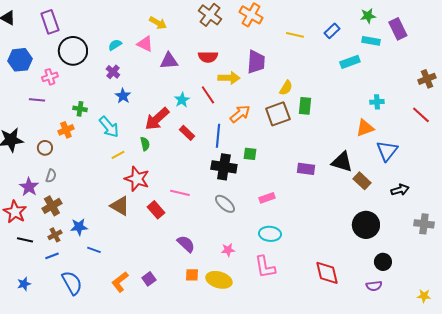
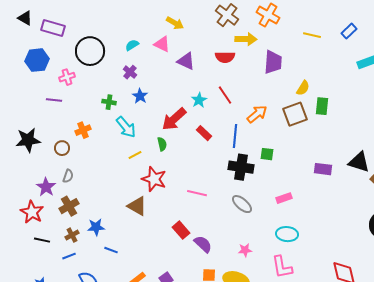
purple rectangle: (50, 22) -> (53, 28), moved, turned -55
purple triangle: (169, 61) -> (186, 61), turned 30
yellow arrow: (229, 78) -> (246, 39), moved
green cross: (80, 109) -> (109, 102), moved
red rectangle: (156, 210) -> (181, 230), moved

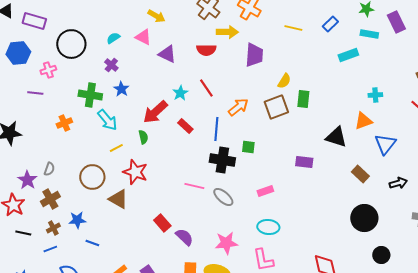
green cross: (109, 102) -> (90, 95), size x1.6
brown circle: (62, 148) -> (92, 177), moved, size x1.6
black triangle: (359, 162) -> (336, 137), moved
pink line: (197, 193) -> (194, 186), moved
pink star: (245, 250) -> (226, 243), size x1.6

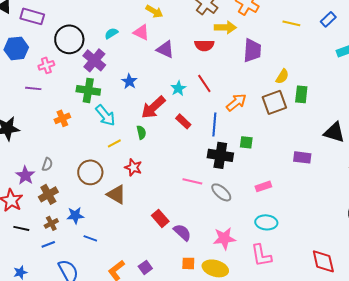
purple cross: (111, 65) -> (94, 60), moved, size x1.6
blue star: (121, 89) -> (129, 81), moved
red star: (135, 172) -> (133, 167), size x0.7

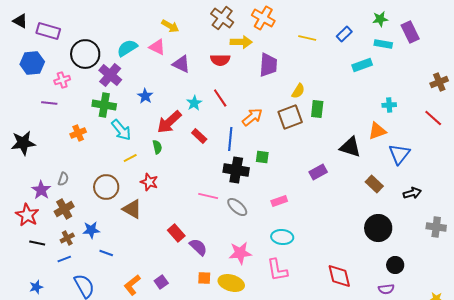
cyan semicircle: (111, 33) -> (127, 48), size x1.5
purple rectangle: (302, 157) -> (318, 172), turned -36

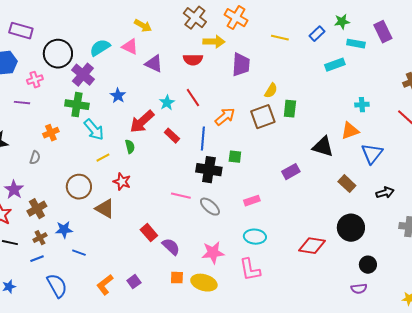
green star: (380, 19) -> (342, 22), moved
gray semicircle: (63, 179) -> (35, 158), moved
red diamond: (339, 276) -> (312, 246), moved, turned -68

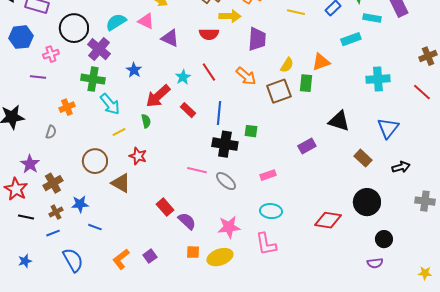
cyan cross: (362, 105) -> (378, 79), size x1.6
orange arrow: (225, 117) -> (246, 76), moved, turned 80
orange triangle: (350, 131) -> (321, 62), moved
yellow ellipse: (204, 283) -> (220, 257), turned -35

